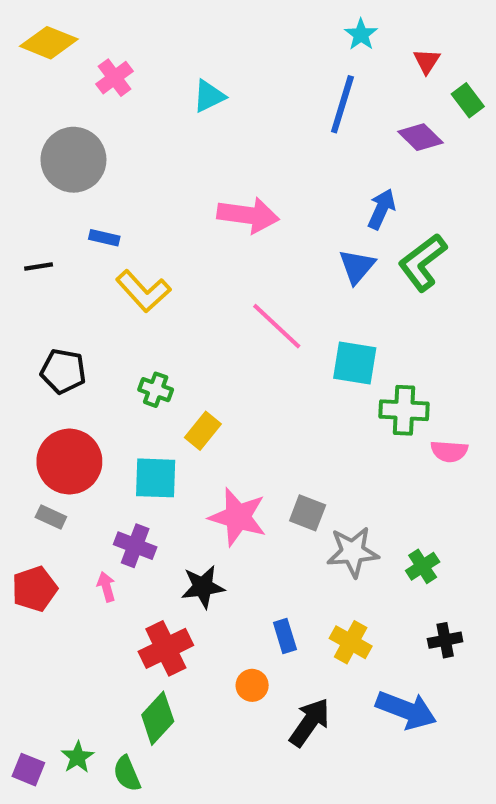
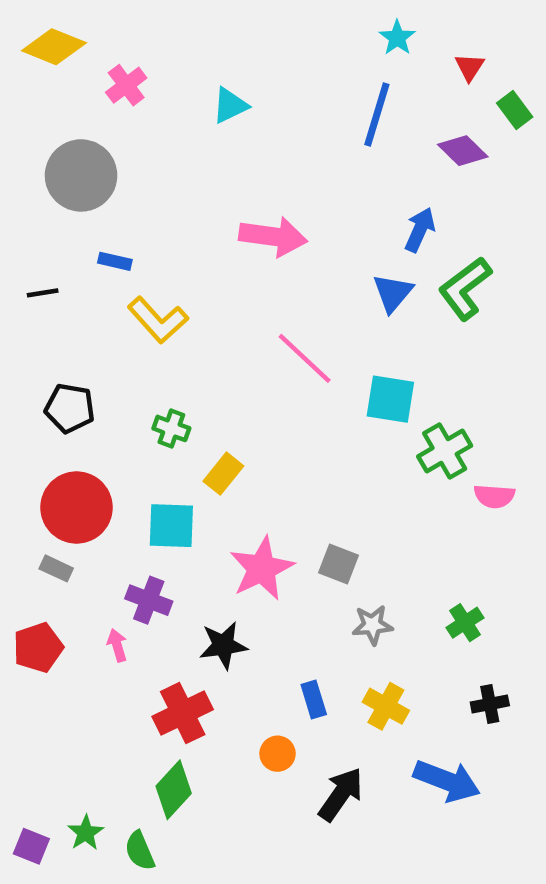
green cross: (404, 410) -> (445, 451), turned -33
pink star: (238, 517) -> (262, 568), turned 30
gray star: (353, 552) -> (372, 625), moved, size x0.7

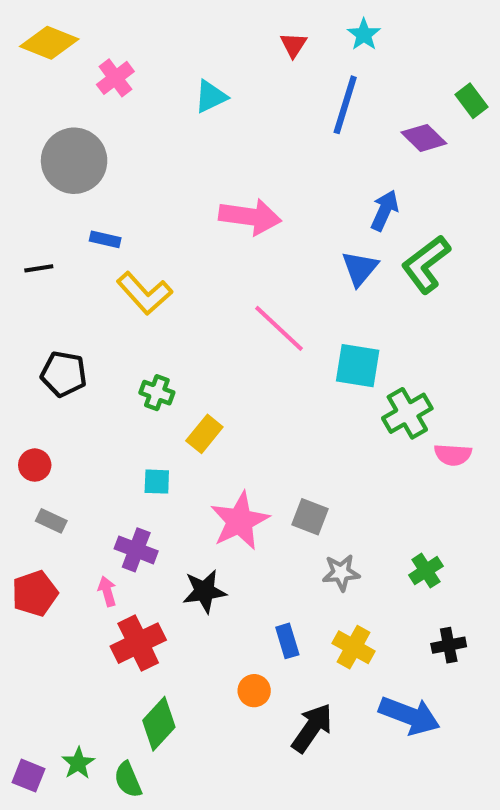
red triangle: (469, 67) -> (293, 45), moved
red circle: (77, 507) -> (35, 465), moved, size x0.5
cyan square: (171, 526) -> (157, 482), size x0.6
red cross: (183, 713) -> (138, 643), moved

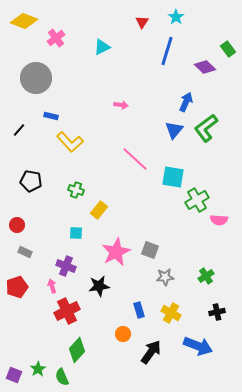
pink arrow: (250, 217) -> (121, 105), size x0.5
black line: (39, 268) -> (19, 130), turned -40

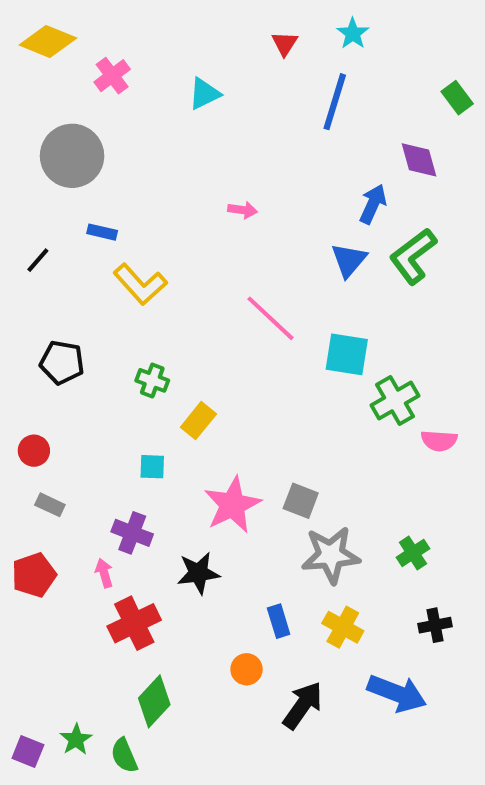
purple diamond: (205, 67) -> (419, 160), moved, turned 30
gray star: (165, 277) -> (331, 555), size x1.6

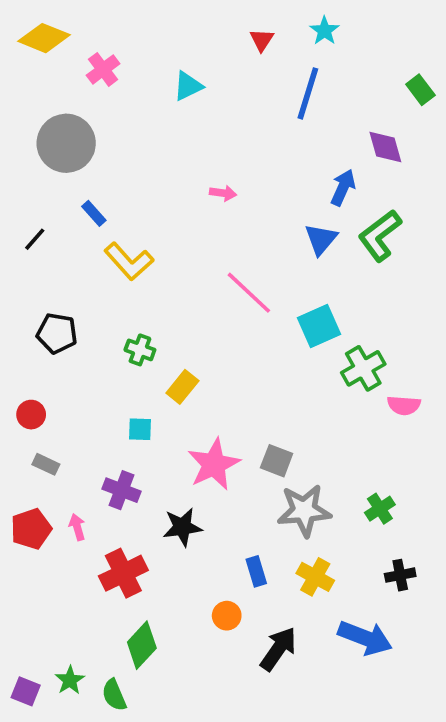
blue rectangle: (102, 232) -> (94, 213), turned 35
cyan square: (347, 354) -> (319, 326), turned -33
pink arrow: (104, 573) -> (77, 527), moved

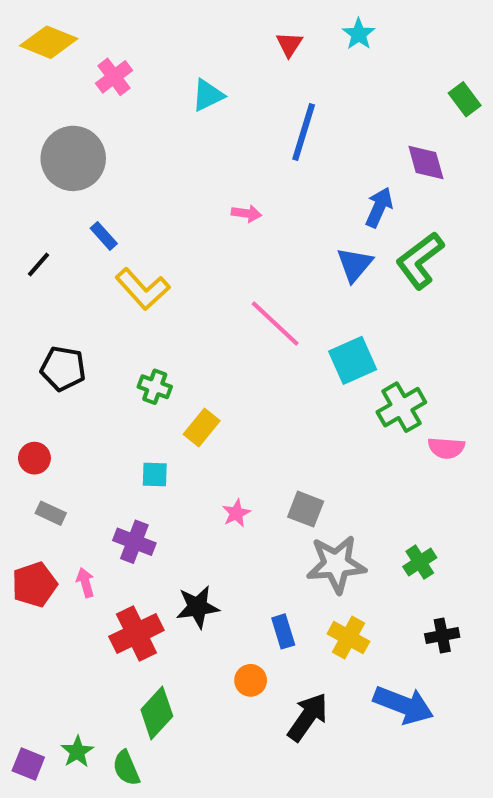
blue line: (308, 93) -> (304, 132), moved
pink star: (214, 464) -> (236, 513), size x0.5
black star: (182, 527) -> (198, 607), moved

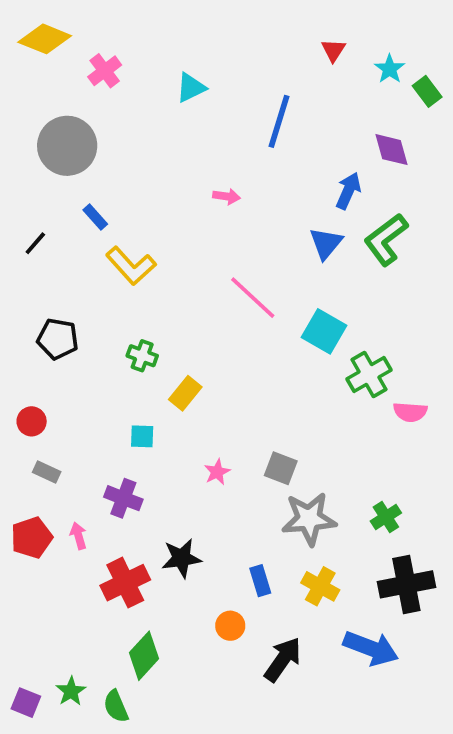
cyan star: (359, 34) -> (390, 69), moved
red triangle: (289, 44) -> (333, 50), moved
cyan square: (353, 360) -> (324, 331), turned -36
black cross: (442, 636) -> (406, 584), size x1.8

